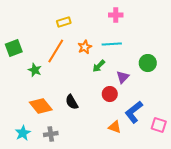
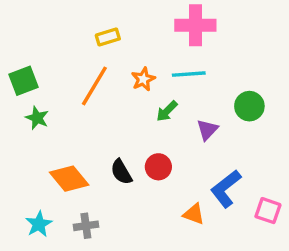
pink cross: (116, 15) -> (195, 25), size x1.6
green star: (35, 70) -> (37, 118), moved
red circle: (110, 94) -> (158, 167), moved

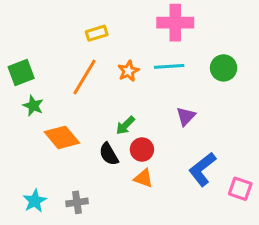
green circle: (249, 106) -> (224, 68), moved
green arrow: (167, 111) -> (125, 125), moved
orange diamond: (69, 179) -> (62, 137), moved
orange triangle: (194, 214) -> (143, 178), moved

